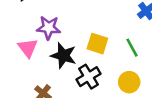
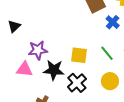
pink triangle: (28, 48) -> (24, 69), turned -36

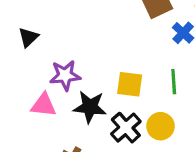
green line: (107, 53) -> (174, 82), turned 35
yellow circle: (110, 81) -> (161, 126), moved

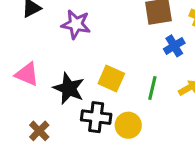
purple star: (65, 75) -> (76, 24), moved
black cross: (126, 128) -> (96, 117), turned 32

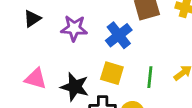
blue cross: (174, 46) -> (119, 35), moved, size x1.4

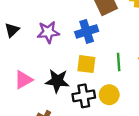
blue cross: (119, 35) -> (87, 31), turned 30
pink triangle: (36, 79) -> (23, 80), turned -36

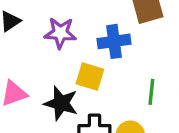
yellow square: (86, 64) -> (90, 77), moved

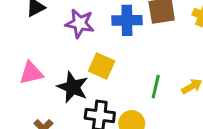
blue cross: (114, 41) -> (127, 20), moved

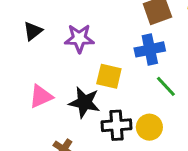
blue cross: (127, 20) -> (150, 49), moved
green line: (156, 87) -> (166, 86), turned -45

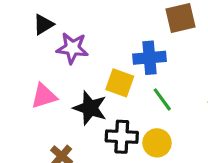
purple star: (79, 38) -> (72, 48), moved
blue cross: (150, 49) -> (150, 58), moved
green line: (166, 86) -> (162, 99), moved

